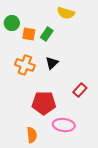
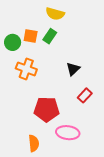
yellow semicircle: (66, 13) -> (55, 14), moved
green circle: (12, 23) -> (13, 42), moved
black triangle: (52, 63) -> (73, 69), moved

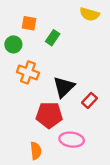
yellow semicircle: (55, 14) -> (90, 14), moved
orange square: (31, 36) -> (29, 23), moved
black triangle: (73, 69) -> (64, 87), moved, size x1.5

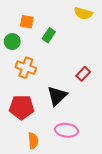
black triangle: (64, 87) -> (57, 96), moved
red rectangle: (90, 100) -> (83, 74), moved
red pentagon: (49, 115) -> (22, 107), moved

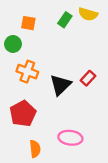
green rectangle: (49, 35) -> (65, 20), moved
black triangle: (57, 96) -> (60, 85), moved
red pentagon: (22, 107) -> (23, 113), turned -30

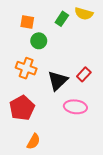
green circle: (13, 44) -> (39, 41), moved
pink ellipse: (70, 138) -> (75, 107), moved
orange semicircle: (35, 149) -> (34, 141), turned 35

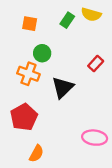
green circle: (39, 41) -> (42, 53), moved
red rectangle: (84, 74) -> (96, 63), moved
pink ellipse: (75, 107) -> (95, 138), moved

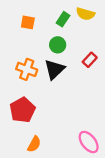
green circle: (42, 53) -> (58, 45), moved
black triangle: (63, 87) -> (54, 69), moved
pink ellipse: (95, 138) -> (89, 142), moved, turned 45

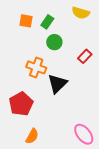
green rectangle: (63, 19) -> (47, 22), moved
orange cross: (27, 69) -> (36, 67), moved
black triangle: (54, 69) -> (57, 84), moved

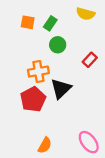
orange cross: (36, 67) -> (38, 72), turned -30
red pentagon: (21, 104) -> (33, 99), moved
orange semicircle: (32, 136) -> (45, 145), moved

